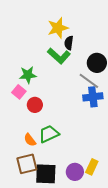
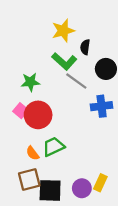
black semicircle: (69, 43) -> (85, 47), moved
gray line: (89, 81) -> (76, 81), moved
pink square: (19, 92) -> (21, 111), moved
red circle: (35, 105) -> (38, 115), size x1.6

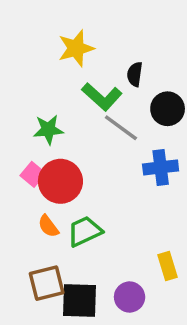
yellow star: (63, 31) -> (76, 48), moved
orange semicircle: (33, 153) -> (48, 226), moved
yellow rectangle: (100, 183) -> (168, 266), moved, turned -42

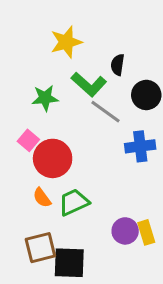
green star: (48, 129) -> (45, 98), moved
pink square: (33, 174) -> (28, 140), moved
purple circle: (130, 297) -> (125, 231), moved

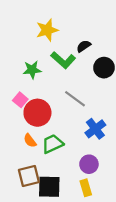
black semicircle: (118, 65) -> (84, 46), turned 48
gray line: (105, 112) -> (75, 99), moved
blue cross: (140, 146) -> (95, 129), moved, turned -30
yellow rectangle: (146, 232) -> (86, 188), moved

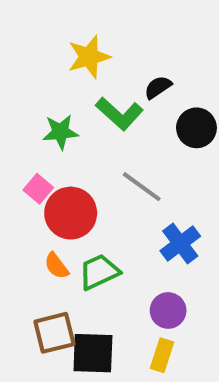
yellow rectangle: (86, 188) -> (162, 355), turned 35

